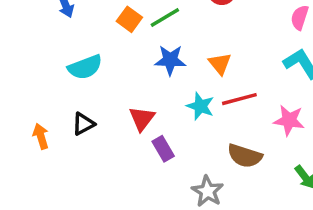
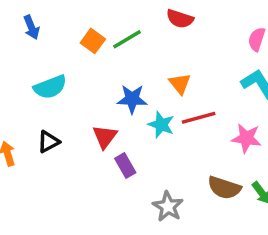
blue star: (170, 60) -> (132, 99), moved
brown semicircle: (245, 156) -> (224, 188), moved

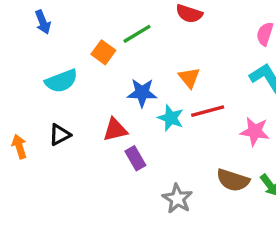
orange square: (93, 41) -> (103, 52), moved
red triangle: (105, 137) -> (115, 130), turned 40

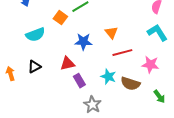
cyan star: (171, 118) -> (108, 77), moved
brown semicircle: (233, 180) -> (130, 84), moved
gray star: (177, 199) -> (92, 105), moved

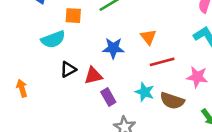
orange square: (60, 18) -> (73, 16), moved, turned -32
black triangle: (34, 67) -> (68, 69), moved

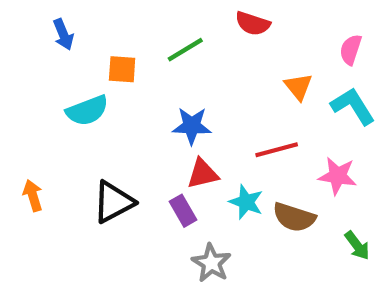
orange triangle: (148, 37) -> (298, 87), moved
black triangle: (68, 69) -> (113, 202), moved, size x1.5
red triangle: (93, 76) -> (203, 174), moved

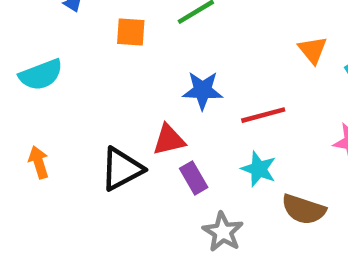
cyan semicircle: (87, 111) -> (41, 75), moved
red line: (277, 150) -> (263, 115), moved
red triangle: (203, 174) -> (169, 140), moved
brown semicircle: (294, 217) -> (304, 209), moved

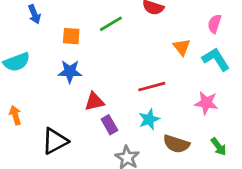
blue star: (203, 90) -> (70, 72), moved
black triangle: (122, 169) -> (55, 141), moved
cyan star: (259, 169) -> (149, 119), turned 30

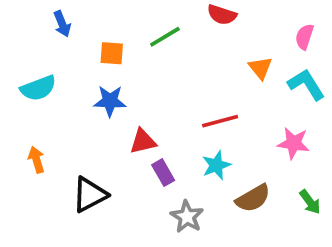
brown semicircle: (176, 144) -> (253, 198), turned -48

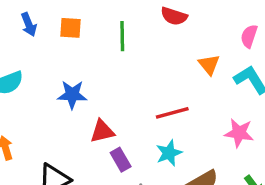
green line: (165, 37) -> (122, 36), turned -60
orange square: (112, 53) -> (70, 28), moved

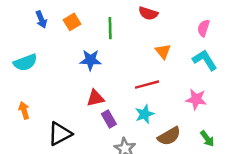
orange square: (70, 28) -> (72, 22), turned -35
orange triangle: (209, 65) -> (163, 51), moved
blue star: (72, 95) -> (90, 60), moved

